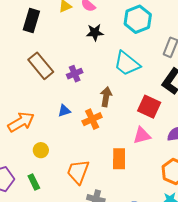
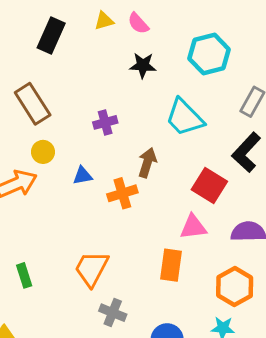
brown rectangle: (41, 66) -> (33, 104), moved
yellow circle: (41, 150) -> (43, 152), moved
orange rectangle: (119, 159) -> (171, 265), moved

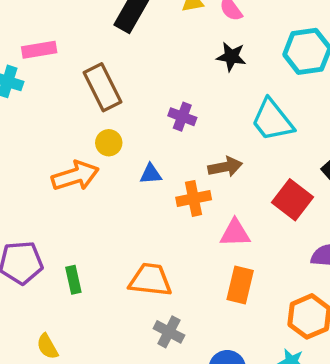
purple cross: (105, 122) -> (182, 117), turned 30
brown arrow: (147, 163) -> (225, 167), turned 56
pink triangle: (193, 227) -> (235, 233), moved
orange trapezoid: (92, 269) -> (150, 280), turned 63

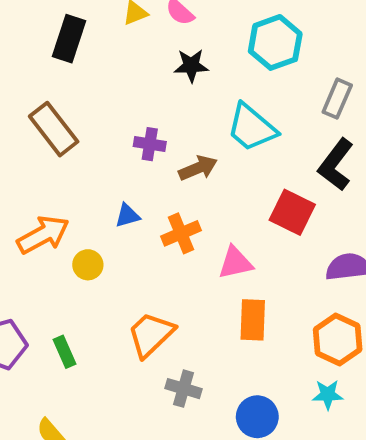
yellow circle: (109, 143) -> (88, 265), moved
brown arrow: (225, 167) -> (198, 168), moved
orange trapezoid: (150, 280) -> (151, 334), turned -39

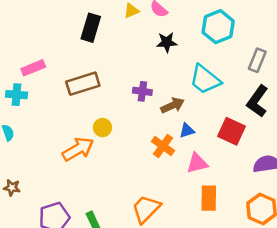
brown rectangle: (54, 129) -> (83, 84), turned -68
blue triangle: (127, 216) -> (187, 131), moved
orange cross: (181, 233) -> (163, 146), turned -30
yellow circle: (88, 265) -> (102, 128), moved

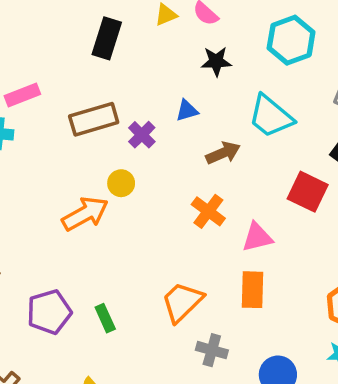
purple cross: (142, 91) -> (142, 135), moved, turned 36
blue triangle: (187, 131) -> (187, 110), moved
orange rectangle: (209, 198) -> (252, 290), moved

